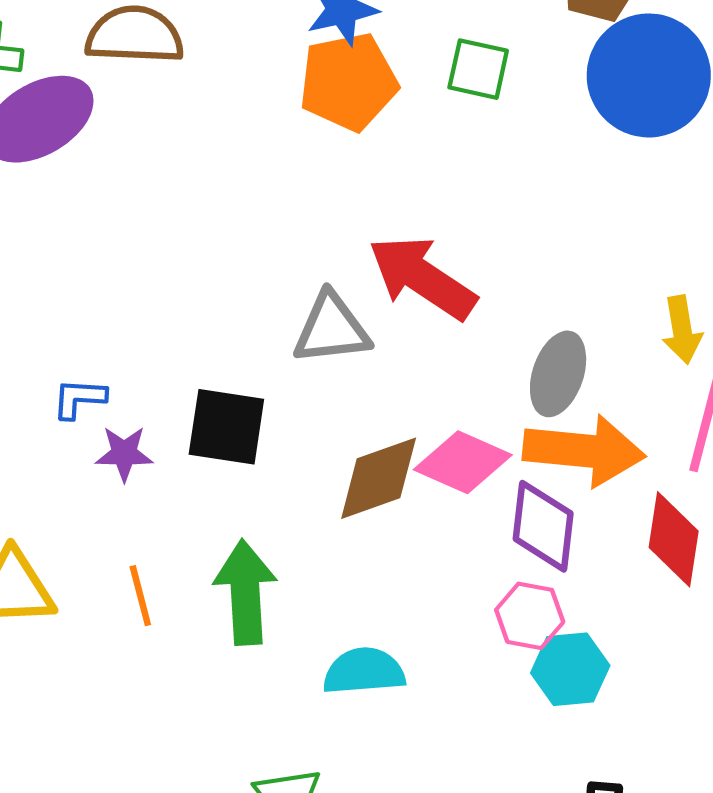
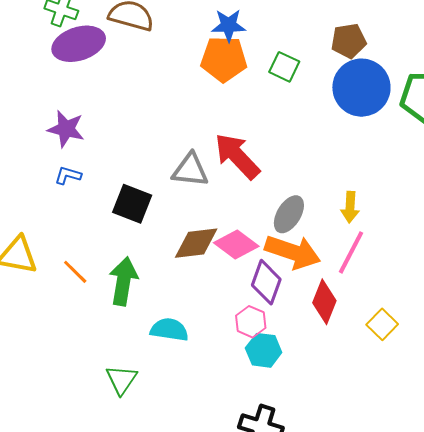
purple star: (124, 453) -> (66, 129), moved, size x1.4
orange line: (140, 596) -> (75, 272), turned -44

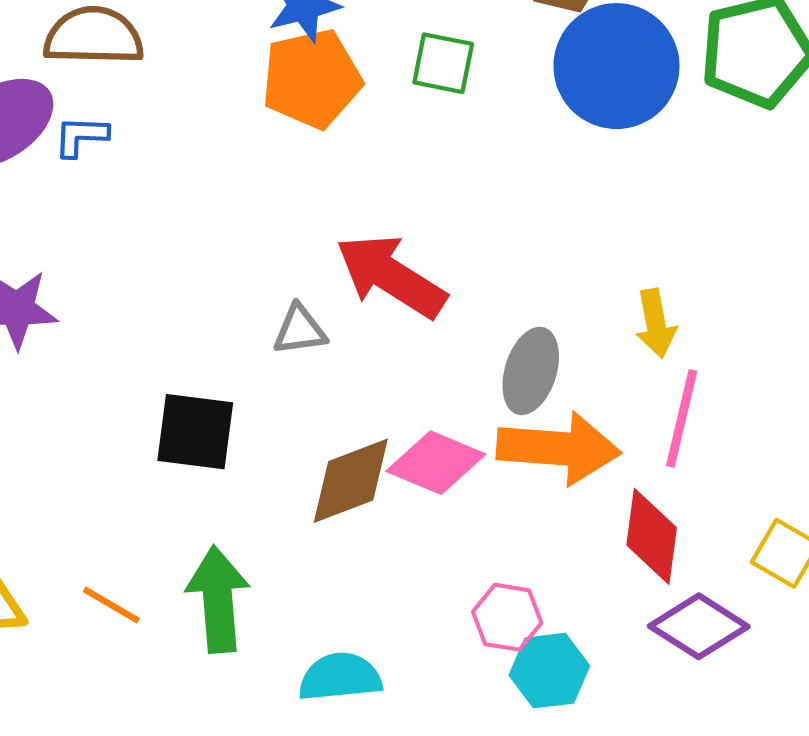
gray triangle: (190, 170) -> (300, 330), size x0.7
blue L-shape: (68, 175) -> (81, 136), moved
purple diamond: (266, 282) -> (699, 626), moved, turned -63

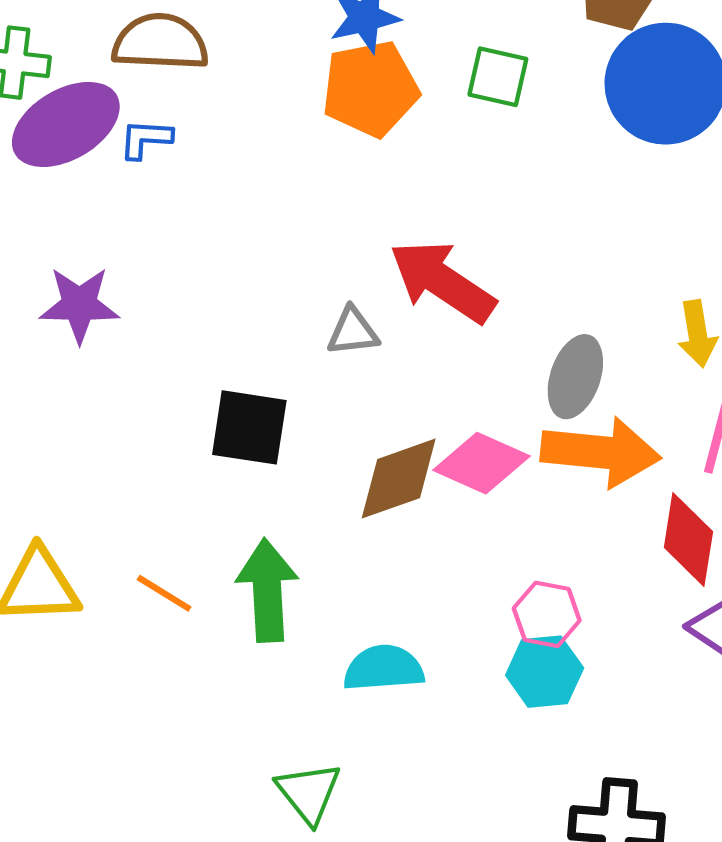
cyan hexagon: (549, 671) -> (545, 672), moved

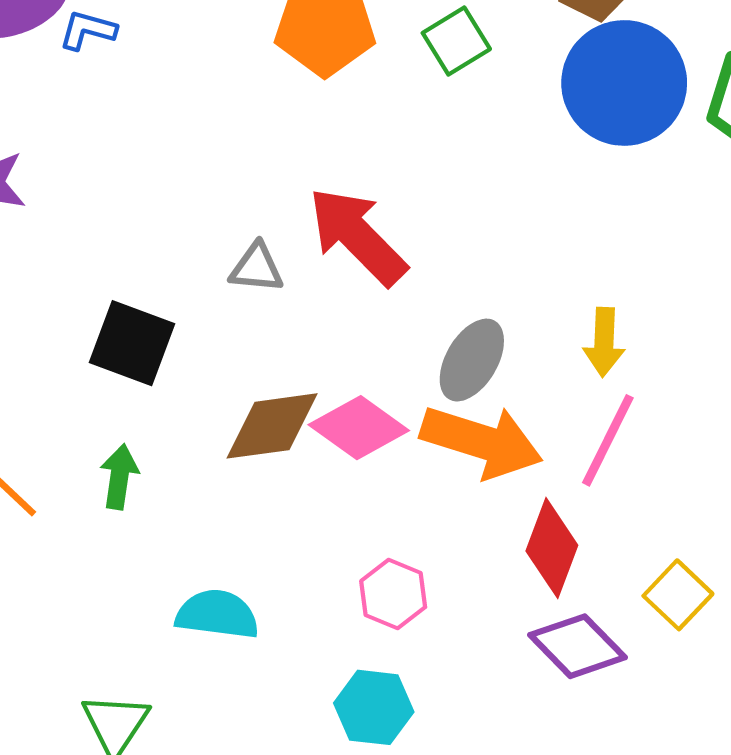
green square: (498, 77) -> (456, 41), turned 34
green arrow: (267, 590) -> (119, 477), moved, size x0.6
cyan hexagon: (545, 672) -> (374, 707), moved

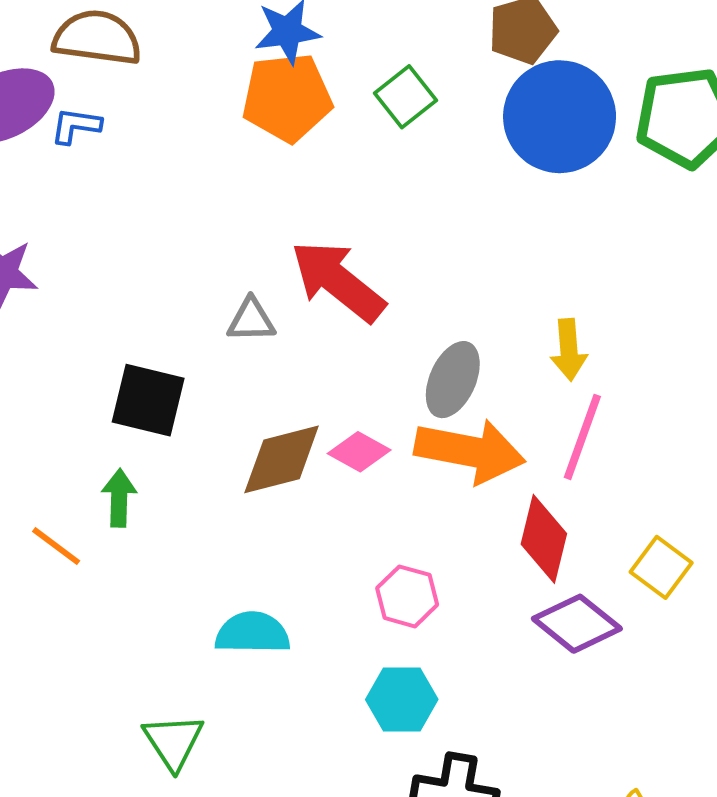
pink diamond: (359, 428) -> (359, 452), size x0.7
green arrow: (119, 477) -> (119, 498), moved

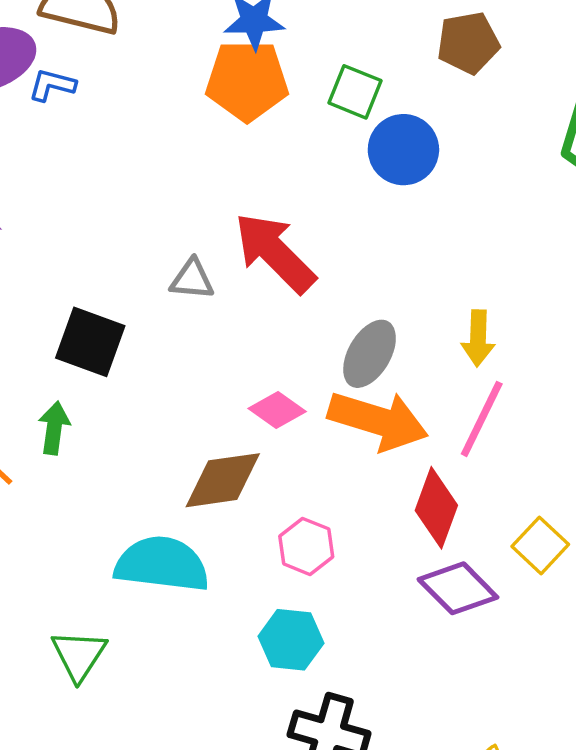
green square: (406, 97) -> (355, 92), turned -36
blue circle: (560, 117) -> (403, 150), moved, size x0.7
brown diamond: (282, 459) -> (223, 480), moved
cyan semicircle: (252, 633) -> (162, 564), size x1.4

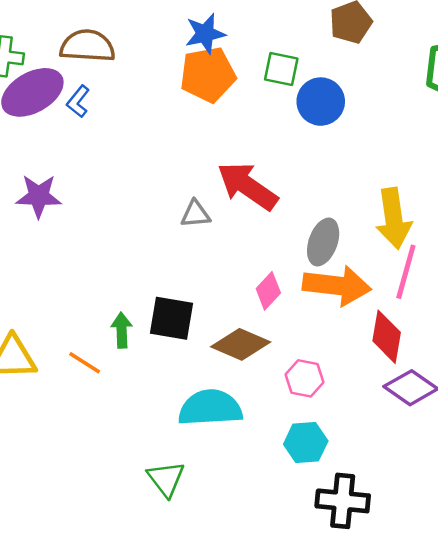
blue L-shape: (52, 85) -> (78, 101), turned -56
yellow arrow: (478, 338) -> (394, 218), size x1.6
black square: (90, 342) -> (171, 318), moved
pink diamond: (277, 410) -> (268, 291), turned -72
brown diamond: (223, 480) -> (241, 344), turned 42

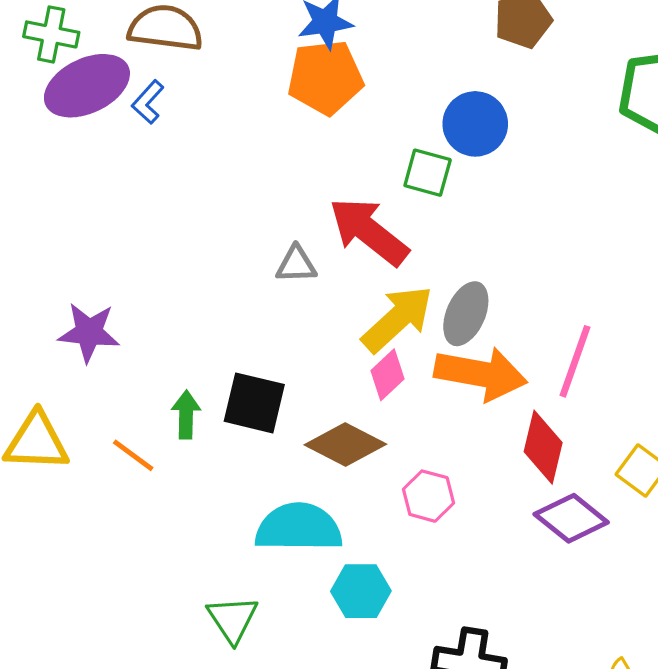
green square: (281, 69) -> (428, 173), moved
purple star: (39, 196) -> (89, 332), moved
yellow arrow: (394, 218) -> (397, 319), moved, turned -128
cyan hexagon: (306, 443) -> (361, 591), moved

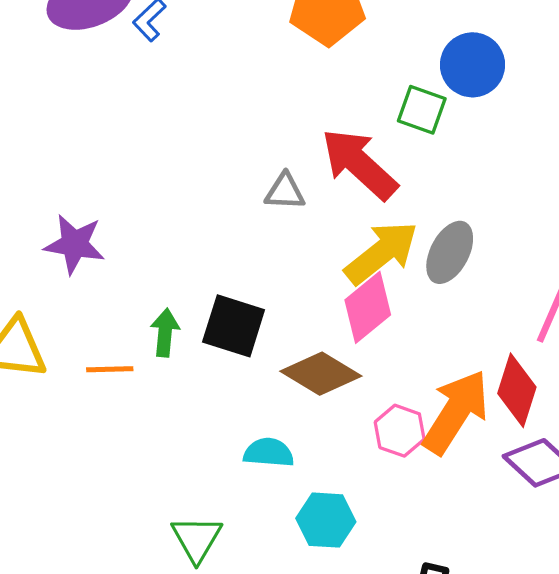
orange arrow: (481, 374) -> (456, 412), moved, turned -72
pink diamond: (387, 375) -> (368, 307), size x1.4
orange line: (133, 455) -> (110, 369), turned -42
cyan semicircle: (299, 527) -> (269, 453), size x0.6

